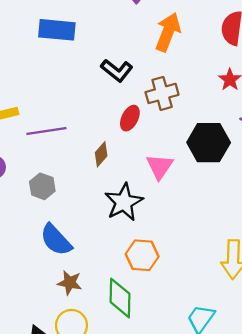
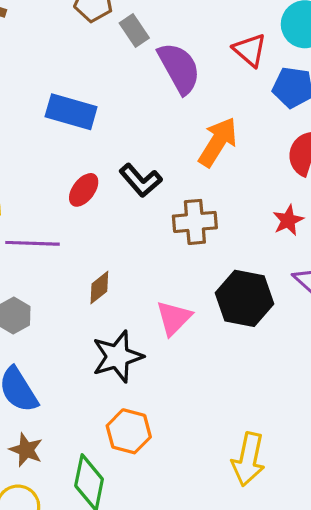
red ellipse: (130, 118) -> (84, 190), moved

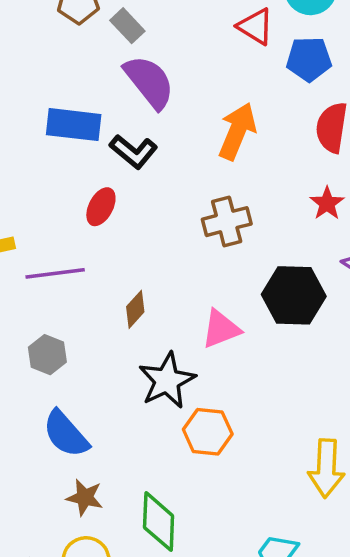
purple semicircle: (179, 68) -> (149, 82), moved
black L-shape: (141, 180) -> (134, 152), moved
pink triangle: (174, 318) -> (221, 329), turned 33
orange hexagon: (129, 431) -> (208, 432), moved

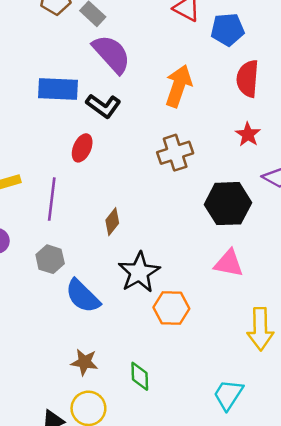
purple line: (55, 273) -> (52, 199), turned -72
pink triangle: (221, 329) -> (229, 263), moved, turned 36
blue semicircle: (66, 434) -> (83, 296), moved
green diamond: (159, 522) -> (140, 376), size x0.7

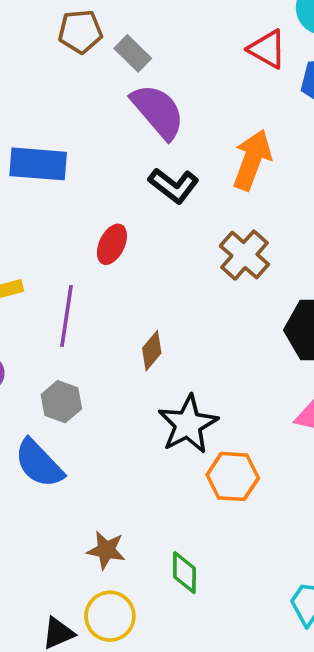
blue rectangle: (58, 89) -> (38, 164), moved
black L-shape: (103, 106) -> (174, 185), moved
brown cross: (175, 153) -> (244, 255), turned -32
blue semicircle: (83, 296) -> (39, 463), moved

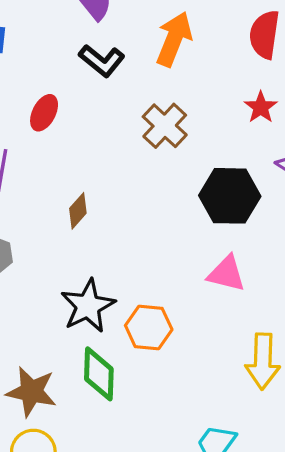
black star: (188, 424) -> (88, 306), moved
brown star: (106, 550) -> (31, 392), size x1.4
green diamond: (184, 573) -> (99, 374), moved, size x1.4

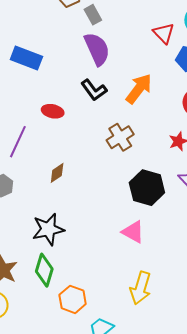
red ellipse: (44, 113) -> (53, 111), turned 60
orange hexagon: (149, 328) -> (73, 299), moved

